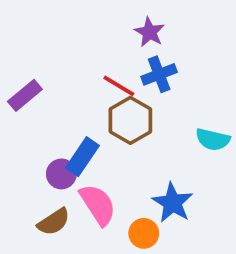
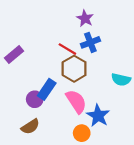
pink semicircle: (98, 205) -> (76, 101), moved

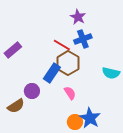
blue rectangle: (47, 89) -> (52, 73), moved
pink semicircle: (76, 101) -> (70, 93), size x0.6
blue star: (98, 116) -> (90, 118), moved
brown semicircle: (30, 127) -> (16, 106), moved

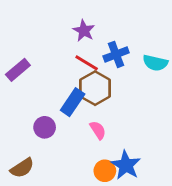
purple star: (78, 17) -> (84, 31), moved
cyan semicircle: (111, 73) -> (155, 63), moved
brown semicircle: (16, 106) -> (22, 168), moved

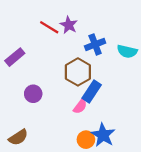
red line: (87, 63) -> (49, 27), moved
blue rectangle: (73, 102) -> (92, 91), moved
purple circle: (45, 127) -> (33, 94), moved
pink semicircle: (98, 130) -> (80, 106), turned 70

